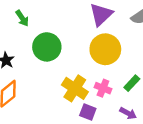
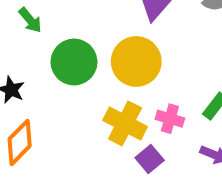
yellow circle: (105, 49) -> (136, 61), moved
purple square: (88, 112) -> (150, 159), turned 35

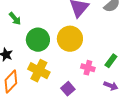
yellow cross: (125, 123) -> (39, 71), moved
purple square: (150, 159) -> (68, 89), moved

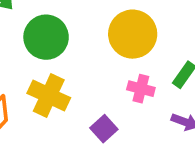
yellow circle: (70, 39) -> (133, 34), moved

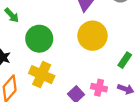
pink cross: (141, 89) -> (99, 88), moved

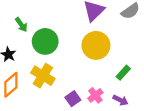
green arrow: (12, 15) -> (21, 25), moved
pink cross: (99, 88) -> (95, 95), turned 32

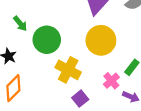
yellow cross: (43, 76) -> (68, 70), moved
pink cross: (95, 95) -> (111, 81), moved

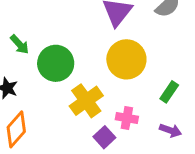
yellow cross: (68, 70) -> (86, 101), turned 30
pink cross: (111, 81) -> (127, 118), moved, turned -35

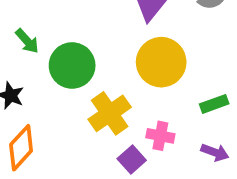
green rectangle: (169, 92) -> (214, 104), turned 35

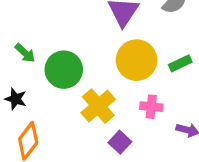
green rectangle: (214, 104) -> (180, 63), moved
pink cross: (160, 136) -> (151, 107), moved

